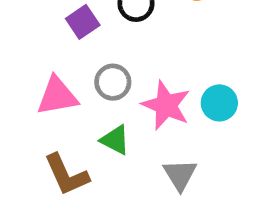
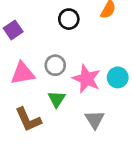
purple square: (83, 22) -> (13, 30), moved
green triangle: (115, 140) -> (57, 99), turned 36

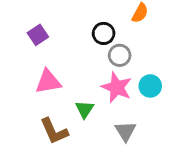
black circle: (69, 19) -> (104, 33), moved
gray circle: (55, 65) -> (120, 55), moved

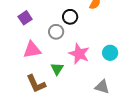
gray circle: (120, 55) -> (56, 32), moved
cyan circle: (150, 86) -> (110, 53), moved
gray triangle: (125, 131) -> (102, 87), moved, turned -42

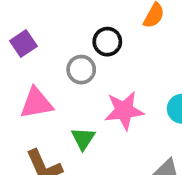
pink star: (79, 54) -> (124, 111), turned -30

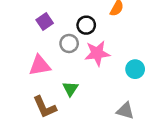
purple square: (23, 43) -> (45, 21), moved
pink star: (124, 111) -> (97, 53), moved

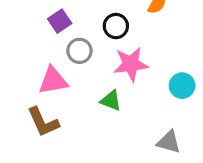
gray circle: (69, 43) -> (79, 51), moved
green triangle: (70, 89) -> (111, 101), moved, turned -42
brown L-shape: (45, 107) -> (43, 122), moved

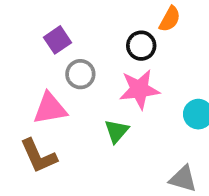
black circle: (116, 26) -> (141, 46), moved
green triangle: (111, 101) -> (116, 131), turned 50

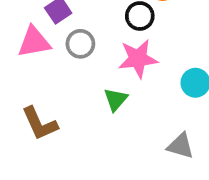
pink triangle: (50, 108) -> (34, 42), moved

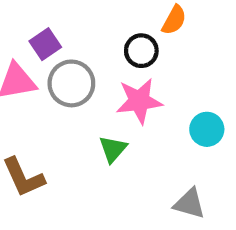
gray circle: (80, 44) -> (71, 83), size x1.4

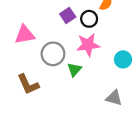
purple square: (45, 44) -> (68, 15), moved
gray circle: (71, 83) -> (53, 54), moved

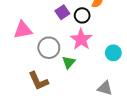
pink star: (88, 45) -> (81, 39), turned -30
brown L-shape: (28, 84) -> (38, 81), moved

